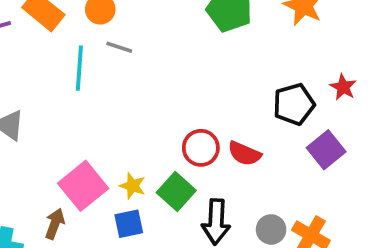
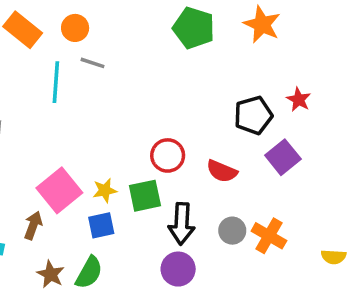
red semicircle: (244, 154) -> (222, 171), moved
yellow star: (133, 186) -> (105, 190), turned -30
green square: (176, 192) -> (145, 196), turned 36

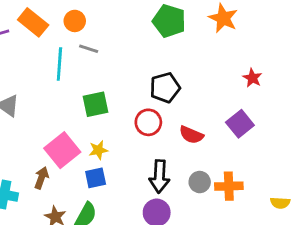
black pentagon: (253, 115) -> (165, 88), moved
green square: (145, 196) -> (96, 104), moved
orange cross: (269, 236) -> (229, 186), turned -32

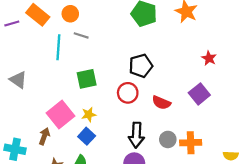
blue square: (96, 178) -> (87, 136), turned -35

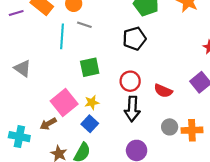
black pentagon: (141, 66) -> (134, 39), moved
black arrow: (136, 135) -> (132, 109), moved
brown arrow: (44, 136) -> (48, 124), turned -140

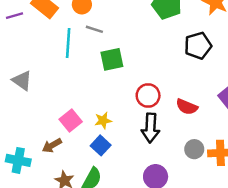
black pentagon: (134, 39) -> (198, 46), moved
green square: (90, 67) -> (112, 59), moved
pink square: (64, 102) -> (71, 120), size x0.7

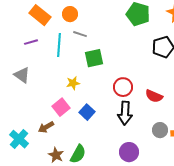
purple line: (14, 16) -> (31, 42), moved
yellow star: (103, 120) -> (73, 83), moved
blue square: (101, 145) -> (87, 112), moved
cyan cross: (18, 160) -> (19, 139), turned 30

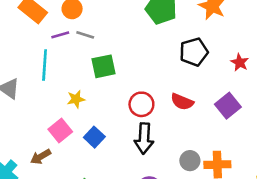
purple line: (31, 42) -> (60, 35), moved
cyan line: (59, 45) -> (45, 65), moved
red semicircle: (154, 96) -> (182, 102), moved

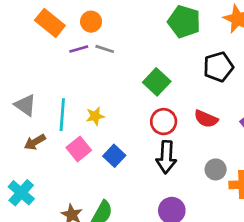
cyan line: (45, 65) -> (62, 115), moved
green square: (103, 66) -> (157, 82), moved, turned -35
brown arrow: (41, 157) -> (35, 142), moved
gray circle: (190, 161) -> (216, 169), moved

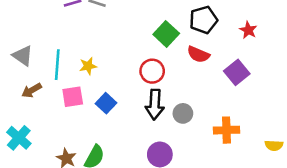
green square: (157, 82) -> (166, 34), moved
red semicircle: (206, 119) -> (198, 54), moved
pink square: (79, 149) -> (73, 97), turned 30
gray circle: (216, 169) -> (183, 113), moved

